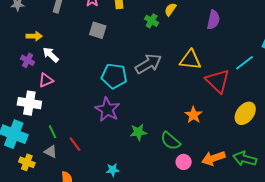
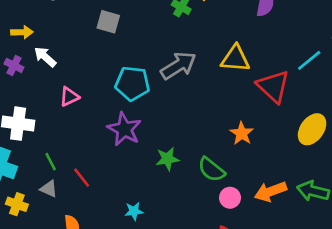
pink triangle: (46, 80) -> (69, 97), moved

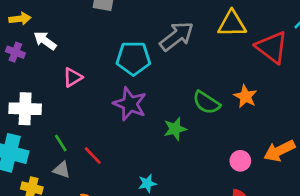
green semicircle: (211, 170) -> (206, 103), moved

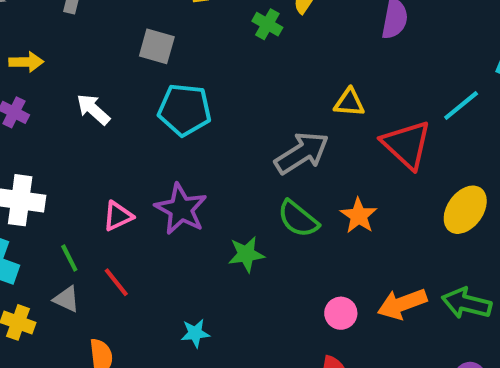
yellow triangle: (232, 24) -> (349, 103), size x0.7
gray arrow: (177, 36) -> (302, 153), moved
white arrow: (45, 41) -> (93, 109), moved
cyan pentagon: (133, 58) -> (184, 110), moved
pink triangle: (73, 77) -> (118, 216), moved

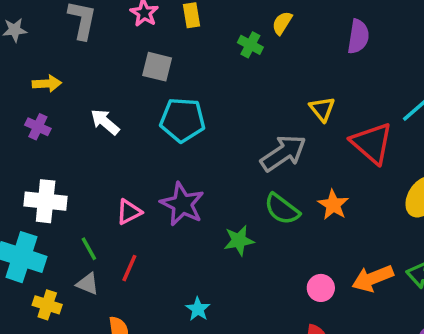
yellow triangle: (349, 103) -> (322, 109), turned 48
red line: (116, 282) -> (129, 268), turned 64
cyan star: (195, 333) -> (198, 309), turned -30

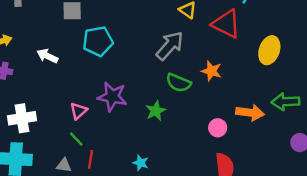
green line: (89, 249) -> (76, 139), moved
red line: (129, 268) -> (91, 159), moved
orange arrow: (373, 278) -> (250, 113), turned -136

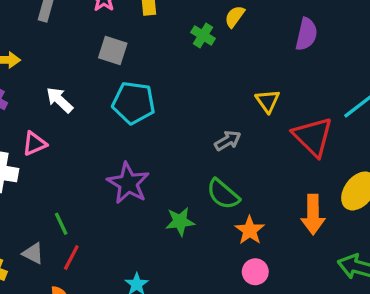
gray arrow: (170, 46) -> (228, 141), size x0.6
orange star: (211, 71) -> (250, 230), moved
pink triangle: (79, 111) -> (34, 144), moved
orange arrow: (250, 113) -> (313, 214), moved, turned 64

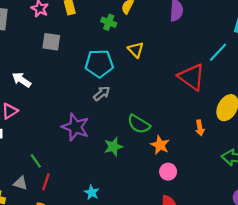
yellow triangle: (268, 101) -> (136, 50), moved
cyan pentagon: (134, 103) -> (99, 63), moved
gray arrow: (228, 141) -> (102, 93), moved
orange arrow: (313, 214) -> (200, 128), size x0.6

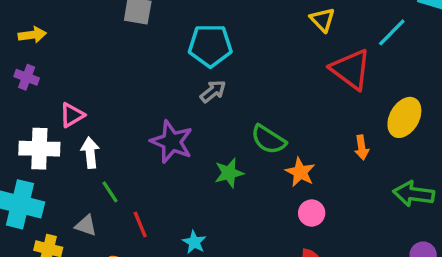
yellow triangle: (136, 50) -> (322, 20), moved
white arrow: (22, 80) -> (90, 153), moved, turned 48
red line: (46, 182) -> (140, 224), moved, turned -42

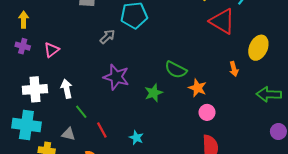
yellow arrow: (32, 35) -> (24, 20), turned -77
gray arrow: (213, 91) -> (107, 37), moved
pink triangle: (72, 115) -> (52, 50), moved

